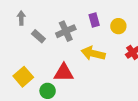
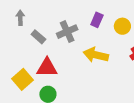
purple rectangle: (94, 20) -> (97, 20), turned 40
red triangle: (64, 73) -> (47, 68), moved

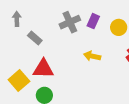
gray cross: (67, 32) -> (70, 22), moved
yellow arrow: (96, 55) -> (92, 56), size x0.7

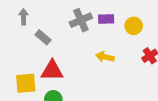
purple rectangle: (93, 21) -> (106, 19), turned 64
yellow square: (19, 80) -> (26, 83), turned 36

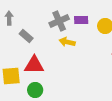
yellow arrow: (105, 57) -> (67, 42), moved

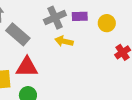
gray rectangle: (26, 36) -> (18, 34), size x1.5

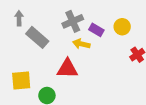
purple rectangle: (80, 16) -> (96, 30), moved, turned 32
red triangle: (27, 67) -> (67, 69), moved

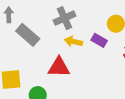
purple rectangle: (96, 30) -> (99, 40), moved

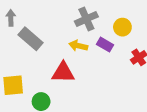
gray cross: (65, 18) -> (86, 19), moved

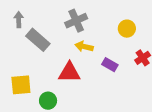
gray cross: (86, 19) -> (76, 21), moved
purple rectangle: (105, 45) -> (110, 65), moved

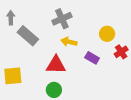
yellow circle: (127, 29) -> (107, 34), moved
green circle: (48, 101) -> (54, 90), moved

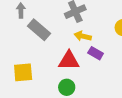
purple rectangle: (92, 58) -> (96, 53), moved

